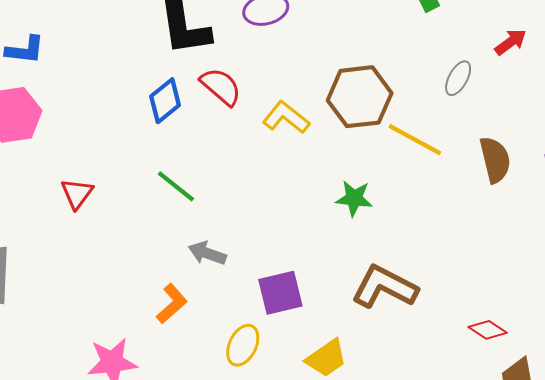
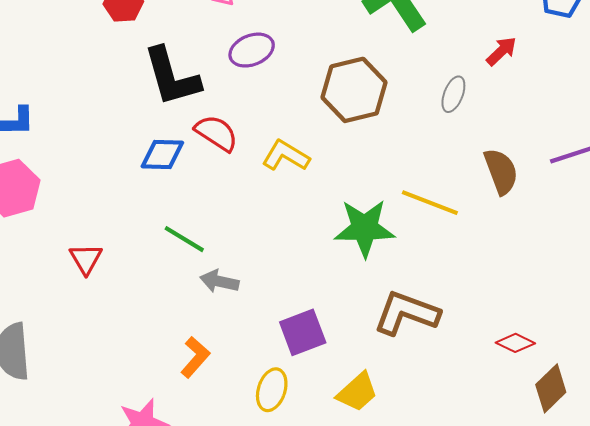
brown hexagon: (360, 97) -> (354, 90), moved
blue diamond: (165, 101) -> (162, 154), turned 48
yellow line: (415, 140) -> (430, 203), moved
green star: (354, 198) -> (365, 228), size x1.6
gray arrow: (207, 253) -> (219, 281), moved

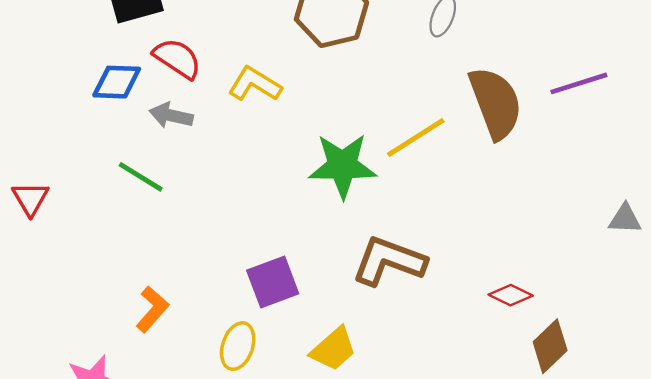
brown semicircle: (501, 171) -> (496, 103), size x1.4
yellow line: (430, 203) -> (416, 138), turned -54
gray arrow: (219, 281) -> (171, 116), moved

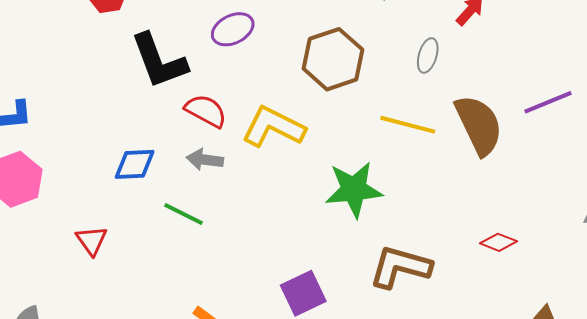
blue diamond: (117, 82) -> (135, 164), moved
yellow L-shape: (255, 84) -> (273, 127), size x1.4
yellow line: (416, 138) -> (408, 125), moved, turned 52
red diamond: (511, 295) -> (499, 242), moved

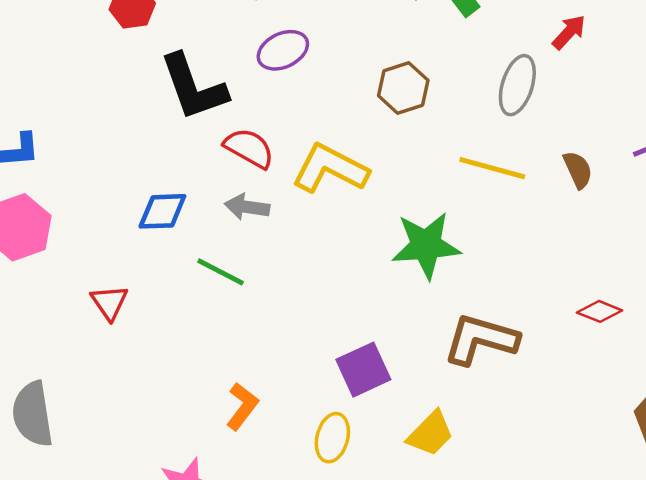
gray ellipse: (428, 55) -> (517, 85), size x1.4
brown hexagon: (333, 59) -> (403, 88), size x0.7
brown semicircle: (479, 125) -> (578, 170), size x0.5

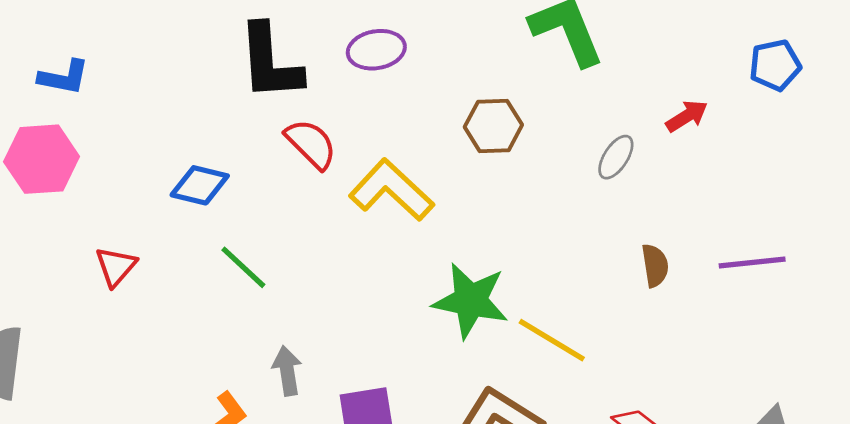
gray ellipse: (517, 85) -> (616, 157), size x0.7
yellow line: (492, 168) -> (552, 340), moved
gray arrow: (247, 207) -> (287, 371), moved, turned 57

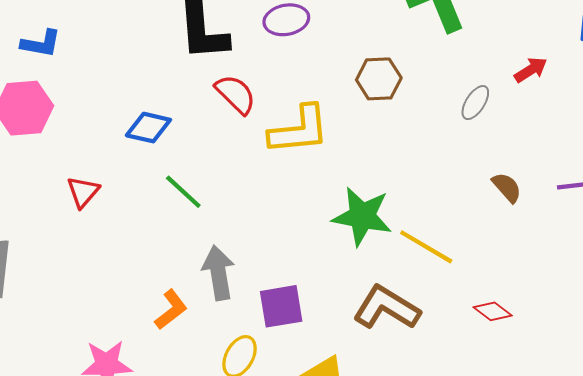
yellow L-shape: (391, 190) -> (299, 130), turned 132
brown semicircle: (655, 265) -> (507, 187), turned -32
gray arrow: (287, 371) -> (218, 273), size x1.4

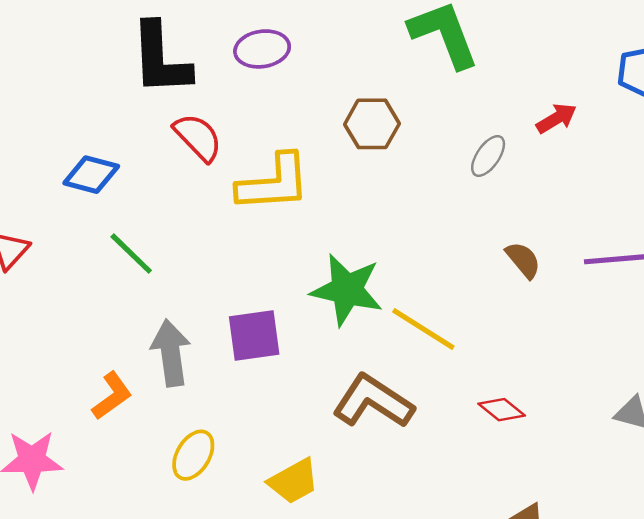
purple square: (281, 306) -> (254, 335), moved

